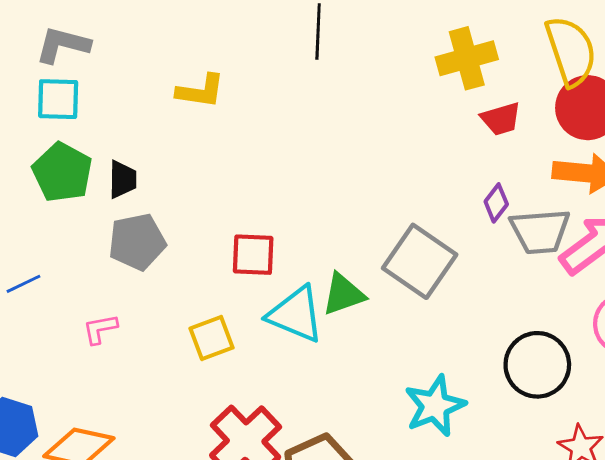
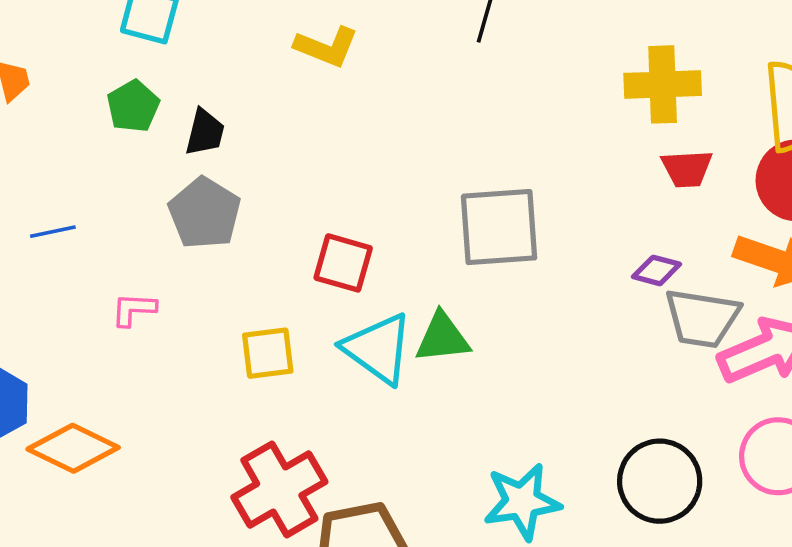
green pentagon: (62, 172) -> (133, 106), size x0.7
purple diamond: (496, 203) -> (657, 270), turned 54
gray pentagon: (137, 242) -> (205, 213), turned 30
gray square: (420, 261) -> (499, 227), moved, turned 38

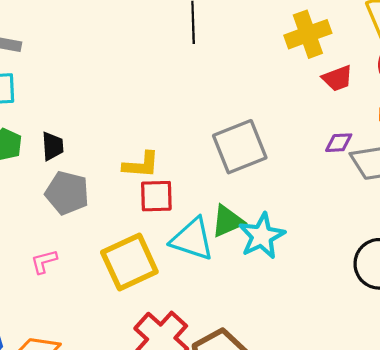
yellow L-shape: (326, 47) -> (141, 165), moved
yellow square: (268, 353) -> (129, 262), size x1.6
cyan star: (522, 502) -> (262, 236), moved

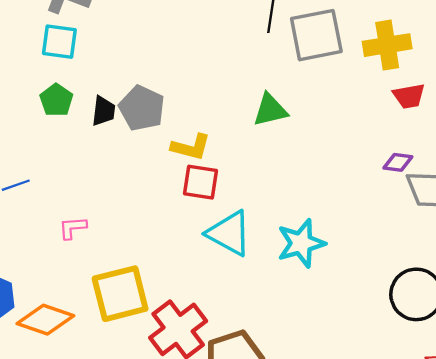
gray square: (240, 147) -> (316, 35), moved
gray pentagon: (67, 193) -> (142, 108), moved
green triangle: (227, 221) -> (270, 110), moved
yellow square: (129, 262) -> (120, 294), moved

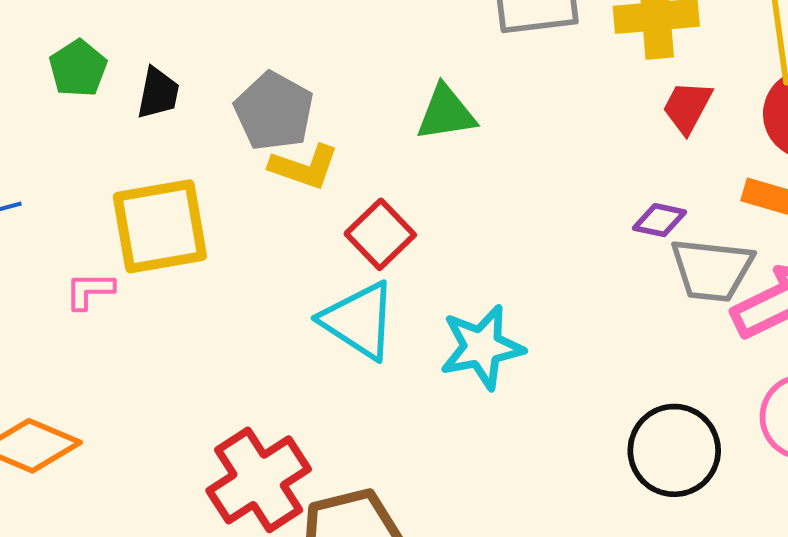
red trapezoid: (409, 96) -> (687, 107), turned 124
gray pentagon: (142, 108) -> (274, 111), moved
red square: (200, 182) -> (380, 234), moved, turned 33
yellow square: (120, 294) -> (160, 226), moved

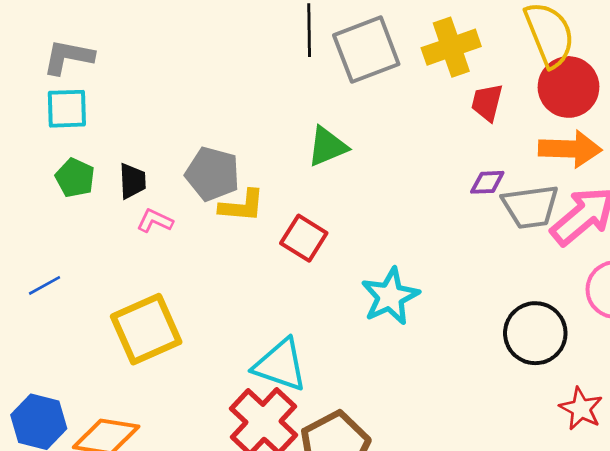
yellow square: (160, 226) -> (146, 329), moved
pink L-shape: (90, 291) -> (155, 221), moved, turned 39
cyan triangle: (359, 320) -> (280, 365), moved

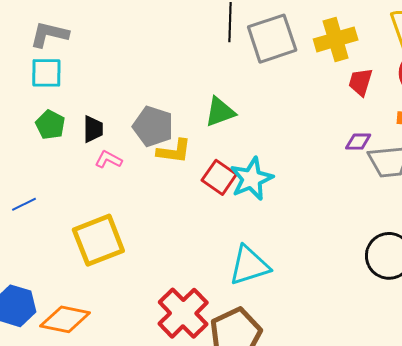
green triangle: (327, 146) -> (220, 112), moved
cyan star: (390, 296) -> (252, 179), moved
cyan triangle: (280, 365) -> (249, 266), moved, turned -39

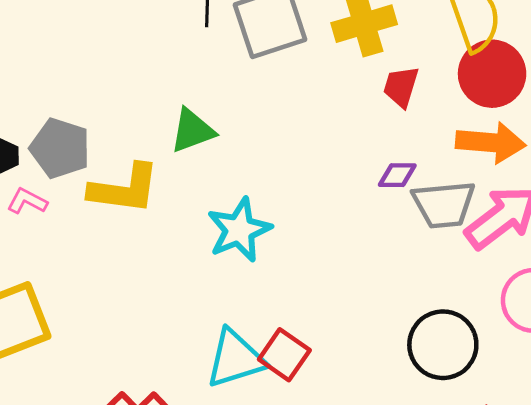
gray pentagon: (153, 126) -> (60, 148), moved
yellow L-shape: (174, 151) -> (124, 189), size x1.4
red square: (219, 177) -> (284, 355), moved

